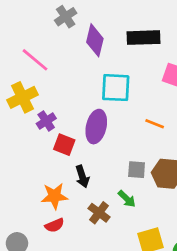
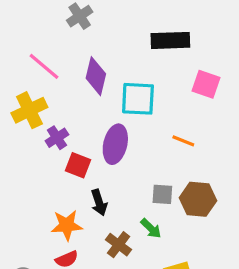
purple diamond: (95, 40) -> (96, 76), moved

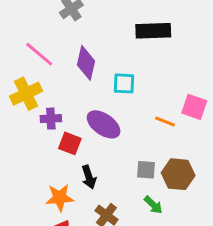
pink square: (206, 84) -> (194, 107), moved
cyan square: (138, 99) -> (124, 83), size x0.7
purple cross: (57, 138) -> (51, 119), turned 30
purple ellipse: (115, 144) -> (104, 124), turned -68
green arrow: (151, 228) -> (153, 205), moved

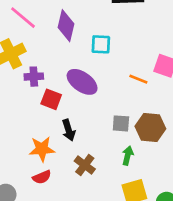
green arrow: (153, 205) -> (128, 156), turned -120

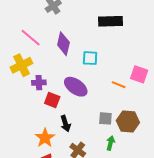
orange star: (42, 149) -> (45, 138), turned -30

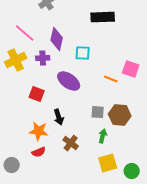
purple cross: (39, 83) -> (43, 58), moved
red square: (52, 100) -> (37, 94), moved
orange star: (45, 138) -> (39, 131), turned -30

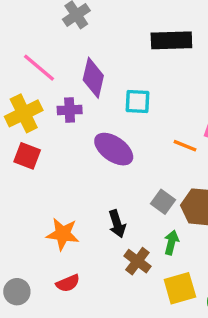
red square: (37, 94) -> (27, 156), moved
gray square: (98, 112) -> (163, 202), turned 32
black arrow: (59, 117) -> (117, 224), moved
brown cross: (71, 143) -> (137, 261), moved
red semicircle: (39, 152) -> (68, 283), moved

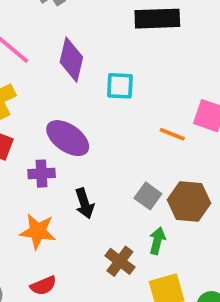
purple cross: (70, 110) -> (42, 174), moved
purple ellipse: (114, 149) -> (68, 138), moved
black arrow: (117, 224) -> (84, 203), moved

